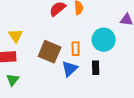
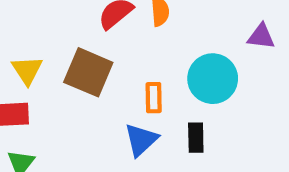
brown square: (50, 52) -> (88, 72), moved

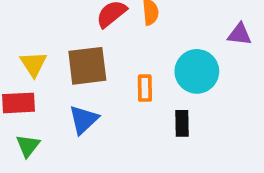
brown square: (88, 72) -> (87, 66), turned -30
blue triangle: (141, 140) -> (84, 120), moved

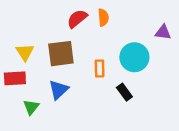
black rectangle: (182, 123) -> (124, 92), turned -35
green triangle: (28, 146) -> (31, 107), moved

